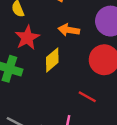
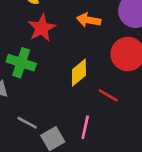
yellow diamond: (52, 60) -> (79, 73), moved

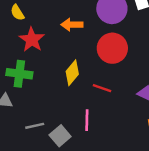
gray line: (27, 123) -> (35, 126), turned -30

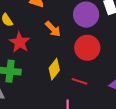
orange arrow: (72, 25) -> (53, 29), turned -132

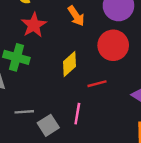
red line: (79, 81) -> (97, 84), turned -42

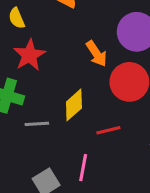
orange arrow: (76, 16) -> (97, 54), moved
gray line: (24, 112) -> (37, 124), moved

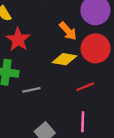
yellow diamond: (74, 105) -> (65, 59), moved, turned 60
pink line: (83, 168) -> (83, 122), moved

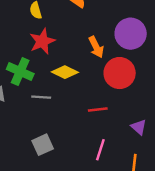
yellow diamond: (65, 59) -> (65, 72), moved
pink line: (83, 122) -> (100, 150), moved

